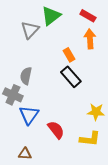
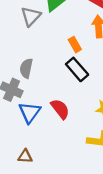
red semicircle: (56, 130) -> (60, 109), moved

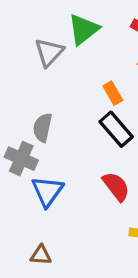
red semicircle: (60, 109) -> (116, 186), moved

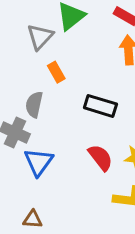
orange rectangle: (113, 93) -> (56, 72), moved
black rectangle: (116, 129) -> (100, 106), turned -32

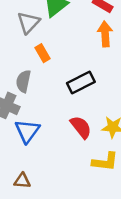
black rectangle: (100, 106) -> (81, 82), turned -44

